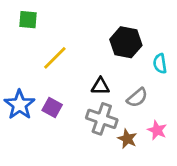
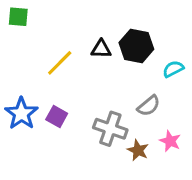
green square: (28, 20) -> (18, 17), moved
cyan semicircle: (160, 64) -> (173, 69), turned 72
black triangle: (100, 86) -> (101, 49), moved

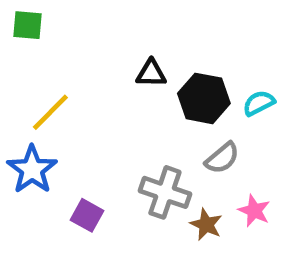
black hexagon: (136, 46) -> (204, 98), moved
yellow line: (60, 63) -> (50, 112), moved
purple square: (57, 117) -> (87, 215), moved

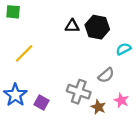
black triangle: (151, 73) -> (72, 26), moved
black hexagon: (204, 98) -> (97, 27), moved
blue star: (32, 170) -> (15, 95), moved

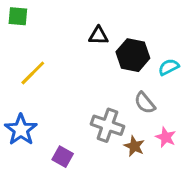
black hexagon: (97, 27) -> (133, 55), moved
gray semicircle: (106, 75) -> (145, 103), turned 91
purple square: (42, 103) -> (63, 157), moved

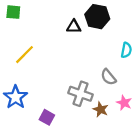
black hexagon: (133, 55) -> (97, 17), moved
cyan semicircle: (169, 67) -> (126, 50), turned 128

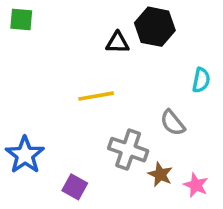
yellow line: (25, 55) -> (96, 96), moved, turned 35
pink star: (124, 103) -> (196, 185), moved

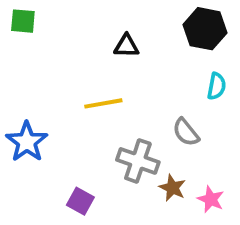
black hexagon: (155, 27) -> (205, 29), moved
blue star: (25, 155) -> (27, 142), moved

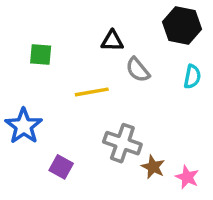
green square: (23, 21) -> (41, 54), moved
gray semicircle: (186, 132) -> (138, 70), moved
purple square: (80, 201) -> (61, 167), moved

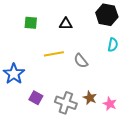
green square: (41, 54) -> (31, 23), moved
gray semicircle: (138, 70) -> (81, 61), moved
gray cross: (122, 143) -> (66, 103), moved

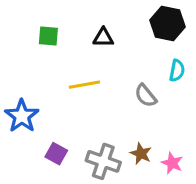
gray semicircle: (81, 61) -> (146, 96), moved

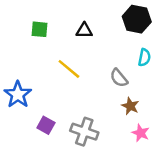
yellow line: (84, 85) -> (69, 69), turned 50
brown star: (141, 154) -> (130, 106), moved

